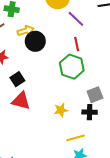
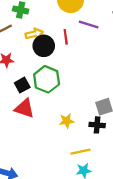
purple line: (76, 19) -> (89, 24), turned -30
red line: (77, 44) -> (66, 37), moved
green hexagon: (72, 67) -> (47, 79), moved

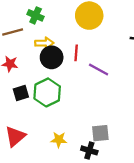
purple line: (89, 24) -> (99, 70), moved
red triangle: (24, 108) -> (15, 136), moved, turned 50

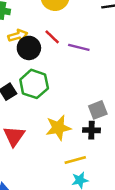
red line: (76, 53) -> (52, 37), turned -35
yellow star: (59, 140) -> (58, 128), size x1.5

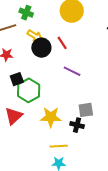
yellow arrow: (18, 36) -> (35, 36), turned 35
purple line: (79, 47) -> (72, 71), moved
green hexagon: (34, 84) -> (29, 90), moved

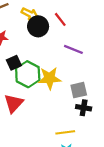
gray square: (86, 110) -> (79, 90), moved
yellow star: (51, 117) -> (50, 78), moved

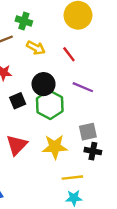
black circle: (38, 26) -> (44, 84), moved
green hexagon: (28, 74) -> (50, 105), moved
yellow star: (50, 78) -> (55, 147), moved

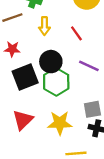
yellow arrow: (36, 48) -> (44, 26), turned 60
black square: (18, 101) -> (25, 77), size x1.6

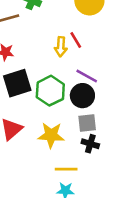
yellow arrow: (44, 26) -> (61, 47), moved
black circle: (51, 62) -> (82, 96), moved

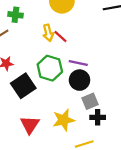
yellow arrow: (61, 47) -> (48, 33), moved
green hexagon: (50, 91) -> (50, 68), moved

